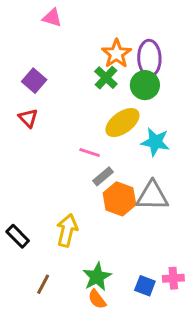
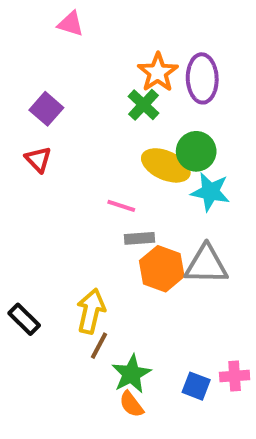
green circle: (145, 85) -> (196, 151), moved
yellow ellipse: (122, 123) -> (166, 165), turned 60
gray rectangle: (103, 176) -> (139, 238), turned 36
brown line: (43, 284) -> (99, 346), moved

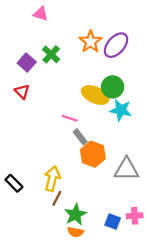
purple ellipse: (202, 78) -> (116, 45), turned 44
green cross: (144, 105) -> (51, 54), moved
gray rectangle: (139, 238) -> (80, 137), turned 56
gray triangle: (206, 265) -> (127, 169), moved
orange semicircle: (131, 404) -> (75, 232), turned -42

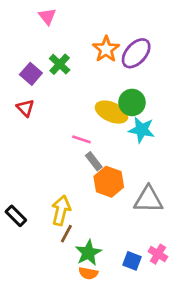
pink triangle: (41, 14) -> (47, 16), turned 35
pink cross: (135, 216) -> (158, 254), turned 35

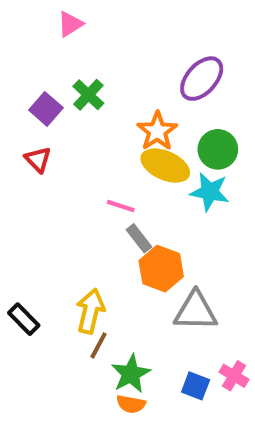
pink triangle: (47, 16) -> (70, 24), turned 36
orange star: (106, 49) -> (157, 131), moved
green circle: (132, 102) -> (218, 149), moved
gray triangle: (148, 199) -> (196, 311), moved

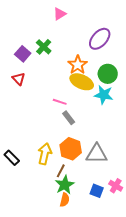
pink triangle: (70, 24) -> (60, 14), moved
orange hexagon: (161, 269) -> (71, 149), moved
brown line: (99, 345) -> (61, 171), moved
orange semicircle: (131, 404) -> (65, 200), turned -88

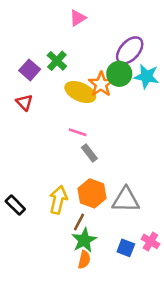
green circle: (108, 74) -> (119, 74), moved
yellow ellipse: (82, 82) -> (80, 92), moved
cyan star: (104, 95) -> (147, 76), moved

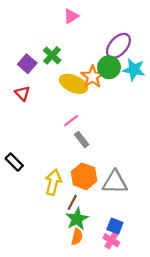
pink line: (78, 132) -> (71, 121), turned -56
black rectangle: (15, 205) -> (14, 162), moved
pink cross: (150, 241) -> (111, 240), moved

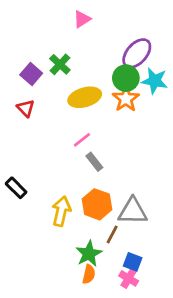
orange star: (92, 77) -> (126, 99), moved
yellow ellipse: (73, 84) -> (85, 97), turned -40
brown line: (72, 202) -> (112, 234), moved

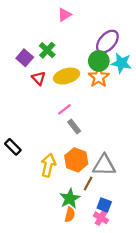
red triangle: (26, 108) -> (39, 78), moved

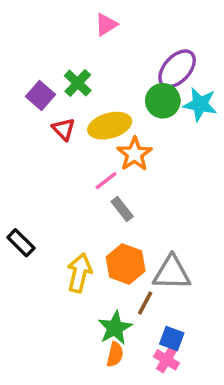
orange star: (99, 77) -> (134, 154), moved

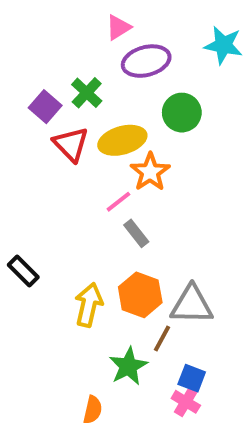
purple ellipse: (177, 69) -> (146, 61), moved, turned 33
cyan star: (200, 104) -> (223, 45), moved
red triangle: (64, 129) -> (71, 144), size x1.4
orange semicircle: (115, 354) -> (93, 410), moved

